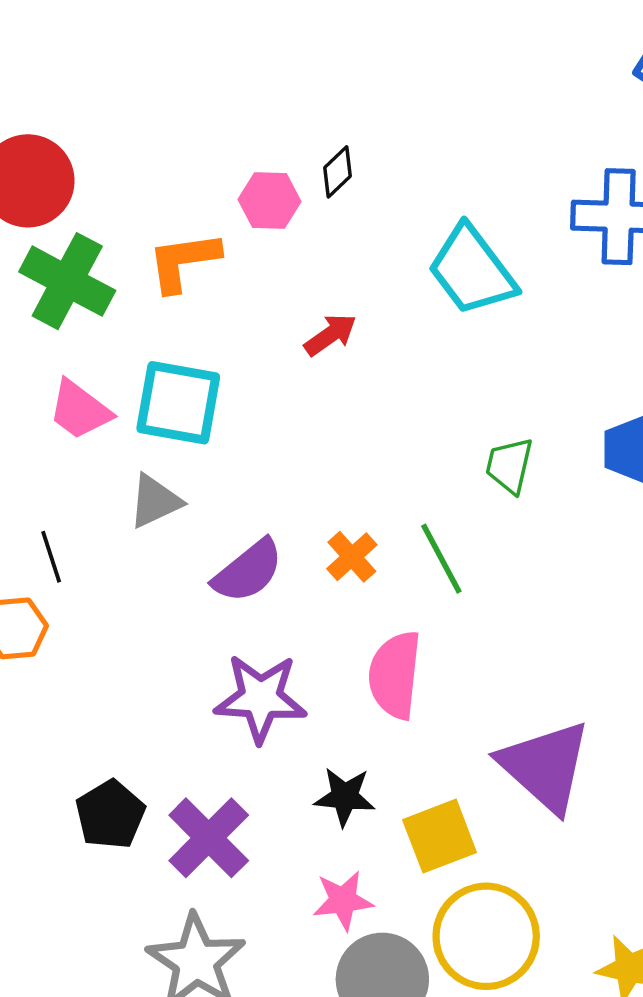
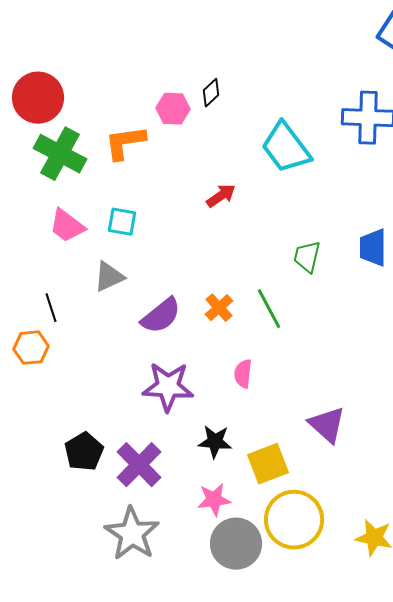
red arrow: (330, 335) -> (221, 196), moved
cyan square: (178, 403) -> (122, 222), size x0.6
pink semicircle: (395, 675) -> (243, 374), size x0.6
purple triangle: (545, 766) -> (327, 425), size x0.7

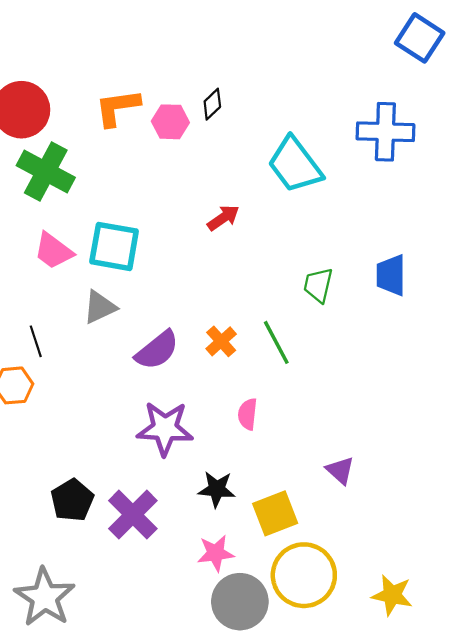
orange L-shape: (125, 143) -> (117, 107), moved
cyan square: (122, 222) -> (114, 246), size x1.6
purple triangle: (327, 425) -> (340, 470), size x0.7
gray star: (132, 534) -> (45, 597), moved

